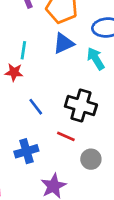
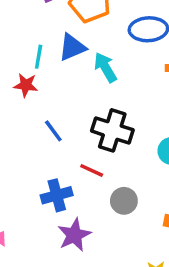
blue triangle: (64, 43) -> (72, 47), moved
cyan arrow: (96, 59) -> (105, 67), moved
blue cross: (26, 151) -> (57, 195), moved

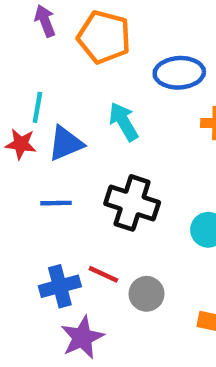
blue triangle: (72, 47) -> (66, 143), moved
blue line: (53, 131) -> (56, 203), turned -55
red line: (92, 170) -> (103, 274), moved

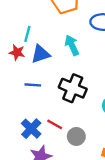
blue cross: (60, 286) -> (31, 129), turned -36

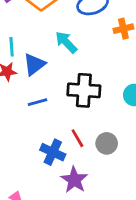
red line: (55, 124) -> (77, 138), turned 49

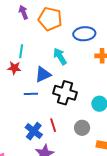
blue triangle: (34, 64) -> (43, 75), moved
gray circle: (107, 143) -> (82, 128), moved

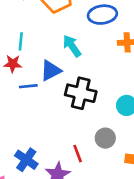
blue line: (31, 94) -> (28, 86), moved
red line: (53, 125) -> (78, 154), moved
blue cross: (34, 131) -> (26, 160), moved

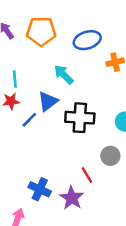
blue line: (28, 86) -> (29, 120), turned -30

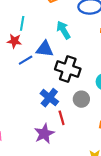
blue triangle: (48, 101) -> (45, 49), turned 30
gray circle: (110, 156) -> (81, 99), moved
blue cross: (40, 189) -> (49, 98), moved

